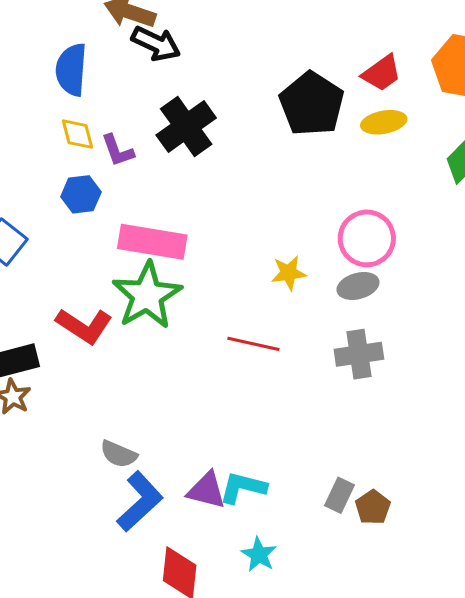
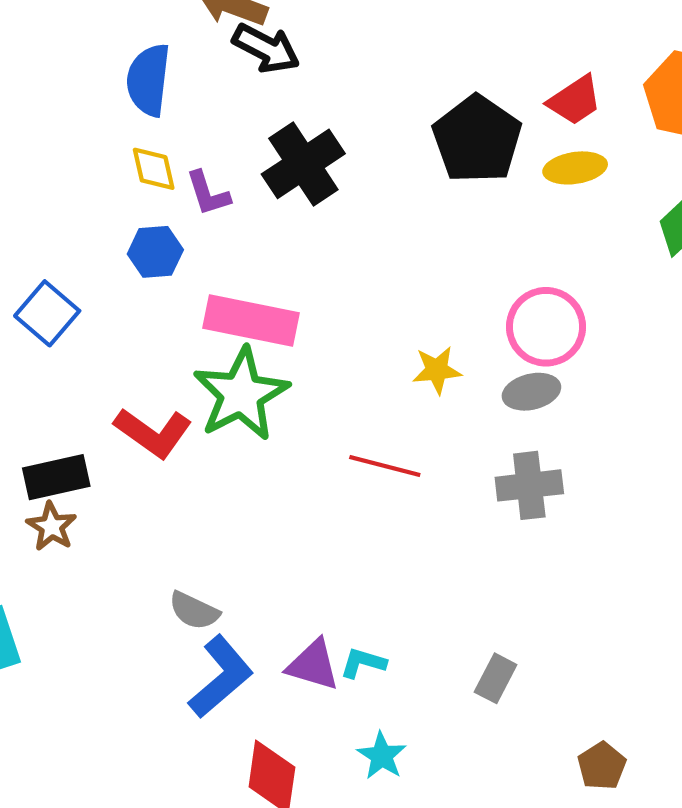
cyan L-shape: (243, 488) -> (363, 663), size x0.7
brown pentagon: (373, 507) -> (602, 766), moved

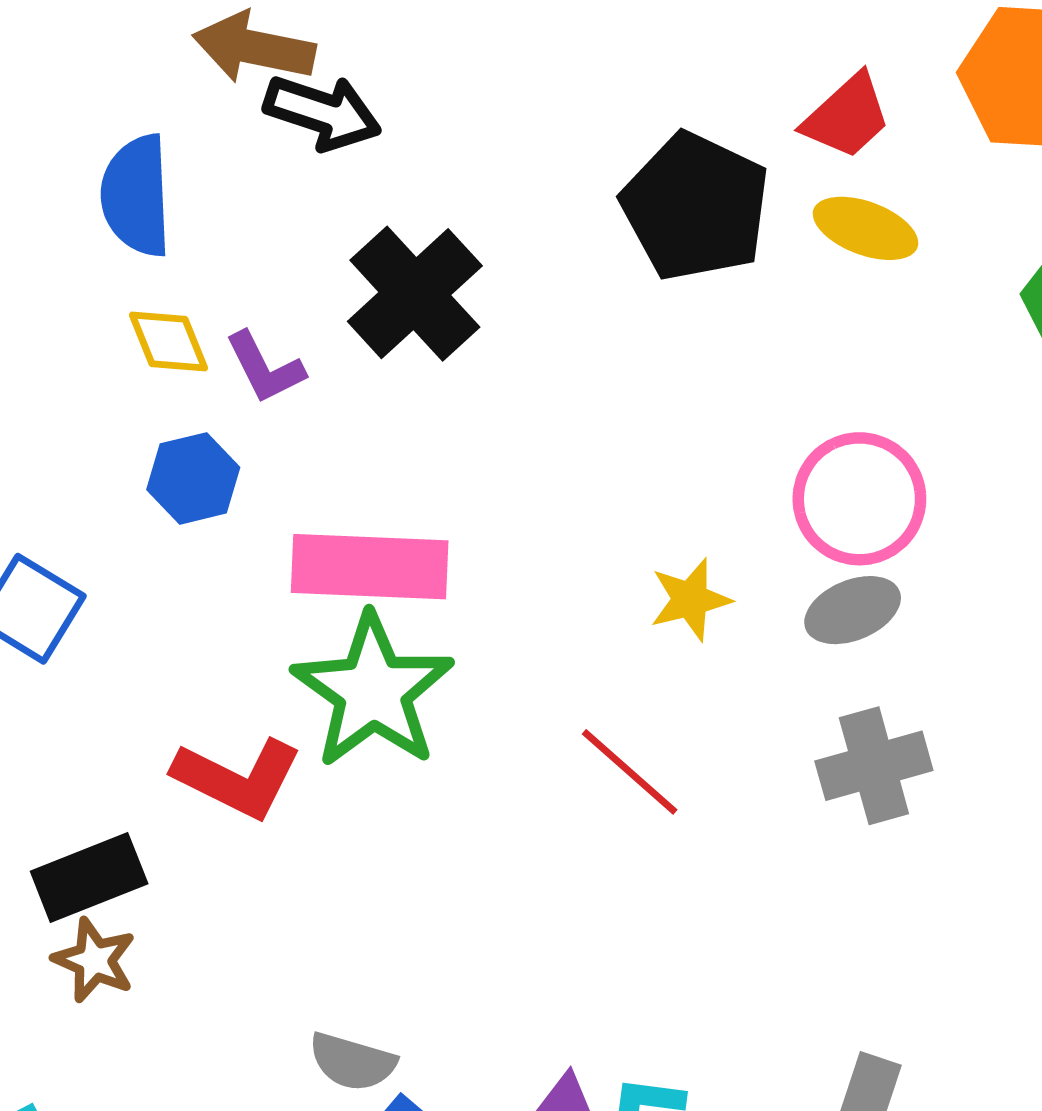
yellow ellipse: (575, 168) -> (865, 228), turned 38
red line: (385, 466) -> (630, 772), turned 36

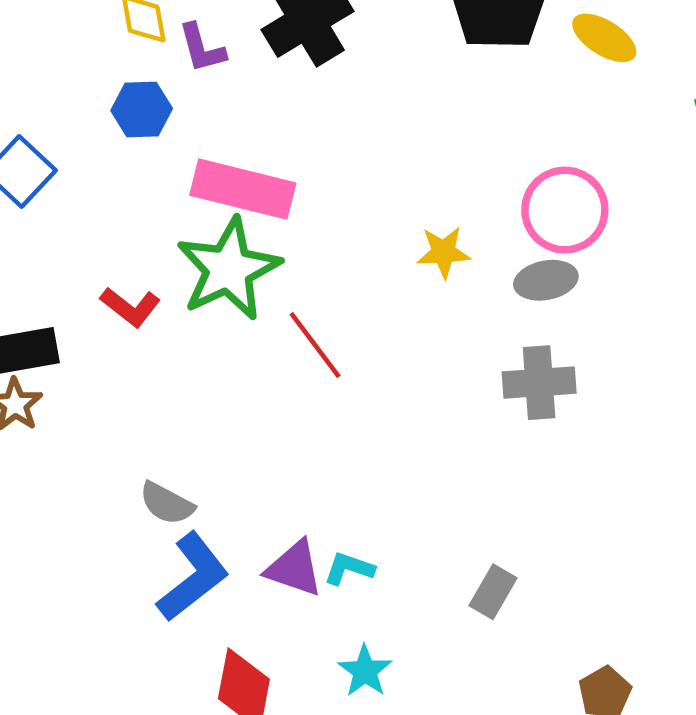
red line: (630, 772) -> (315, 345), moved
red L-shape: (238, 778) -> (131, 307), size x0.7

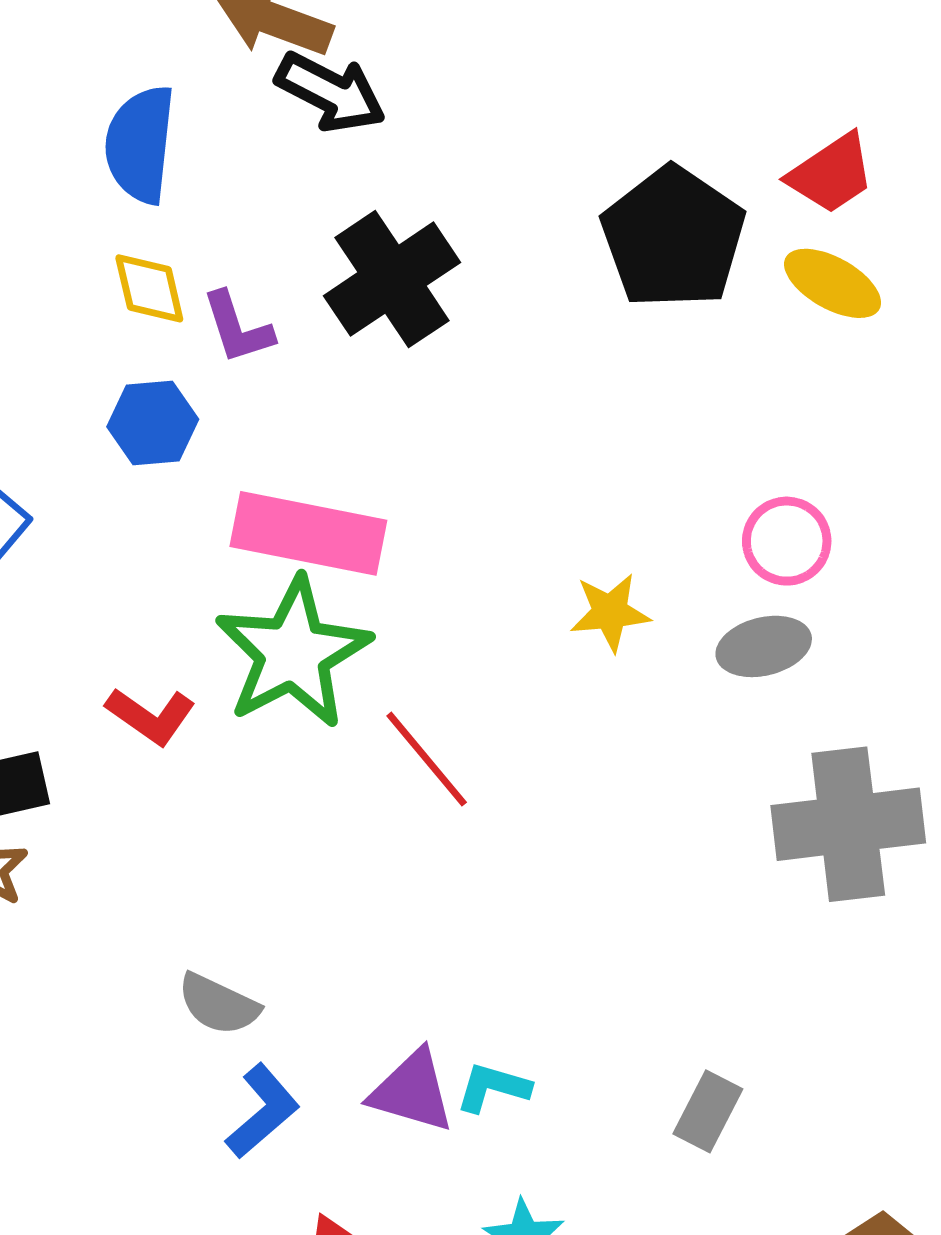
pink circle: (565, 210) -> (787, 541), size x0.7
gray cross: (539, 383) -> (848, 824), moved, size x1.4
blue L-shape: (193, 577) -> (263, 1111), size x0.7

